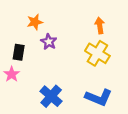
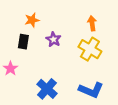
purple star: (49, 42) -> (53, 39), moved
black rectangle: (19, 52) -> (23, 42), moved

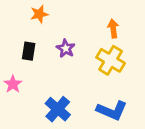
orange star: (32, 20) -> (39, 14), moved

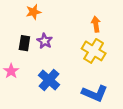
purple star: (66, 48) -> (45, 41), moved
blue cross: (58, 109) -> (49, 80), moved

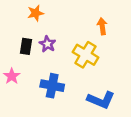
yellow cross: (94, 51) -> (85, 55), moved
blue cross: (49, 80) -> (52, 86), turned -30

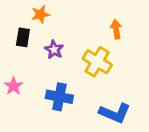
black rectangle: (26, 46) -> (23, 37), moved

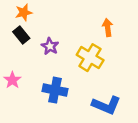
orange star: (40, 14) -> (24, 12), moved
black rectangle: (23, 37) -> (21, 35), turned -48

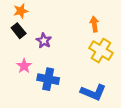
yellow cross: (90, 58) -> (101, 51), moved
pink star: (12, 80) -> (24, 66), moved

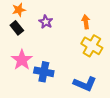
purple star: (44, 41) -> (46, 22), moved
pink star: (24, 66) -> (22, 60), size x1.5

